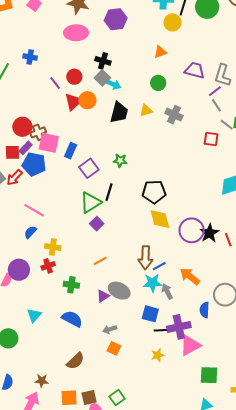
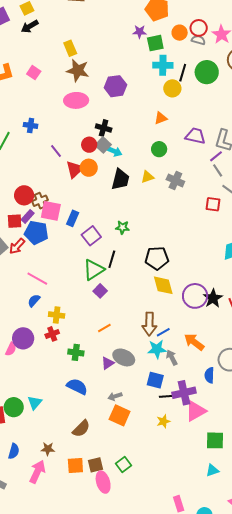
red circle: (74, 77) -> (89, 145), moved
cyan triangle: (34, 315) -> (35, 403), moved
orange square: (114, 348) -> (120, 415), size x1.5

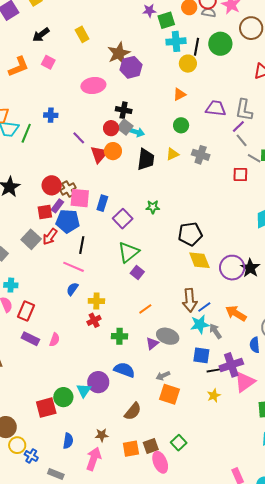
black arrow: (30, 26) -> (41, 35), moved
brown star: (78, 70) -> (119, 53), moved, turned -30
black line: (112, 259) -> (82, 245), moved
purple circle: (23, 338) -> (98, 382), moved

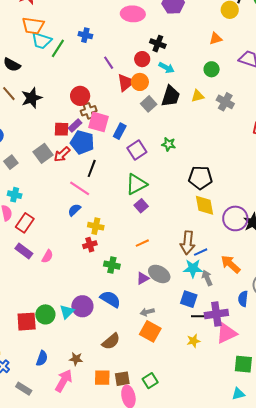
gray square: (125, 127) -> (149, 104), moved
red circle: (52, 185) -> (80, 96), moved

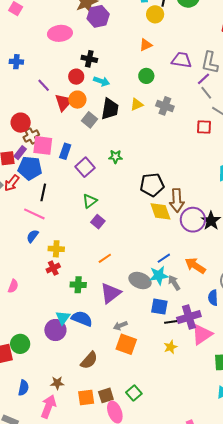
green triangle: (136, 184) -> (90, 201), size x0.7
brown arrow: (188, 243) -> (177, 200), moved
gray ellipse: (159, 274) -> (140, 281), moved
purple triangle: (143, 278) -> (111, 293), size x1.6
cyan triangle: (67, 312) -> (63, 318), moved

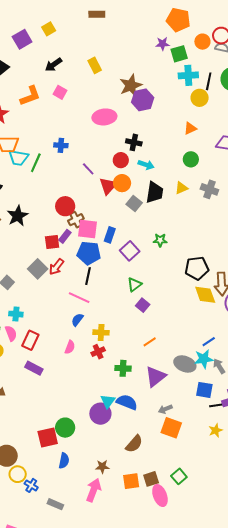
blue pentagon: (30, 168) -> (89, 253), moved
pink semicircle: (13, 286) -> (70, 347), moved
blue semicircle: (23, 388) -> (64, 461), moved

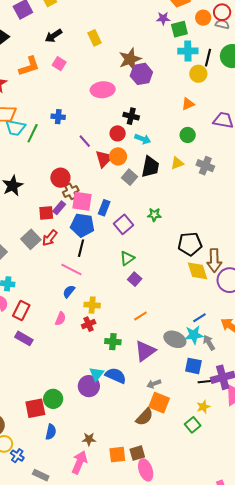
brown semicircle: (134, 444) -> (145, 417), moved
green square: (179, 476) -> (193, 425), moved

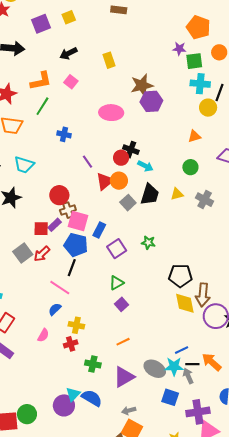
black cross: (131, 116) -> (131, 150), moved
cyan trapezoid: (15, 128) -> (24, 165), moved
green line: (33, 133) -> (42, 106), moved
black line: (205, 382) -> (192, 364), moved

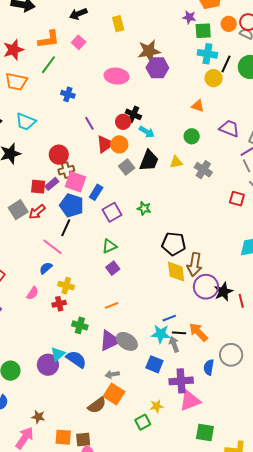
orange triangle: (194, 136) -> (198, 106), turned 32
gray ellipse: (155, 369) -> (127, 341), moved

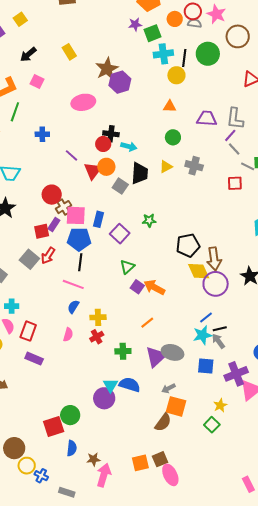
purple circle: (206, 287) -> (216, 284), moved
orange arrow: (198, 332) -> (154, 287), moved
brown star: (38, 417) -> (93, 459), moved

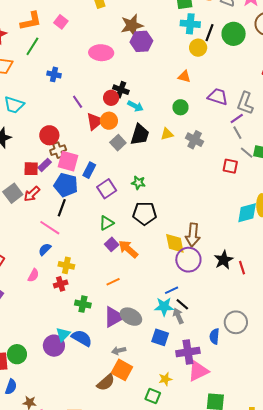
black pentagon: (188, 245) -> (145, 213), moved
black line: (220, 329) -> (182, 304), turned 40
green square: (212, 425) -> (153, 396), turned -35

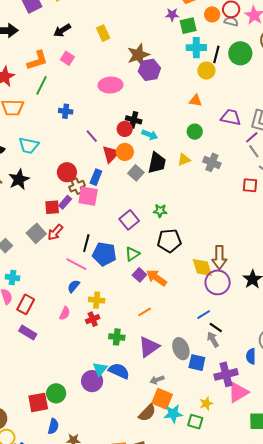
blue rectangle: (89, 170) -> (96, 177), moved
blue pentagon: (66, 185) -> (104, 254), moved
cyan star: (164, 307) -> (173, 414), moved
gray ellipse: (131, 317) -> (181, 349), moved, turned 45

